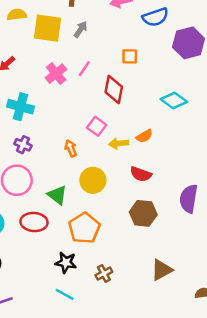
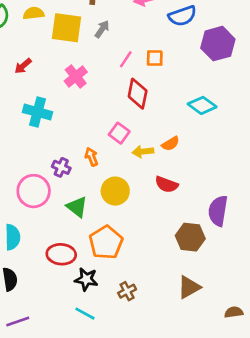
pink line: (84, 69) -> (126, 59), moved
purple cross: (23, 145) -> (61, 167), moved
brown hexagon: (143, 213) -> (190, 237), moved
red ellipse: (34, 222) -> (61, 254), moved

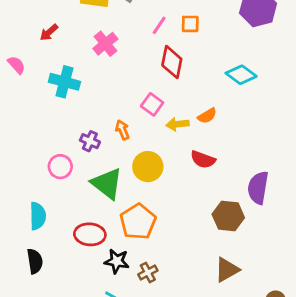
pink circle: (34, 191) -> (60, 167), size x0.7
green triangle: (77, 207) -> (107, 184), size x1.4
brown cross: (127, 291) -> (148, 273), moved

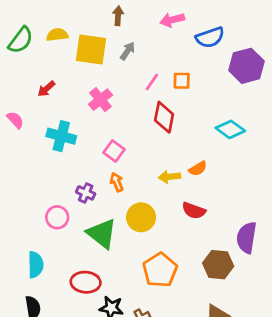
pink square: (152, 104) -> (114, 151), moved
orange pentagon: (138, 222) -> (160, 270), moved

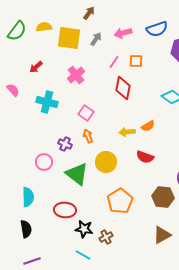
brown arrow: (118, 16) -> (89, 13), turned 32
pink arrow: (172, 20) -> (123, 33), moved

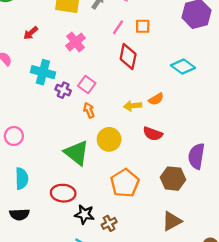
purple cross: (65, 144) -> (63, 90), moved
pink circle: (44, 162) -> (14, 136), moved
black semicircle: (26, 229) -> (19, 214), turned 96

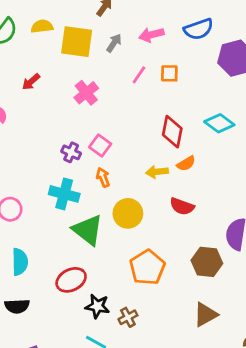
red diamond: (128, 56) -> (172, 132), moved
cyan cross: (43, 72) -> (64, 194), moved
red ellipse: (63, 193) -> (71, 280), turned -30

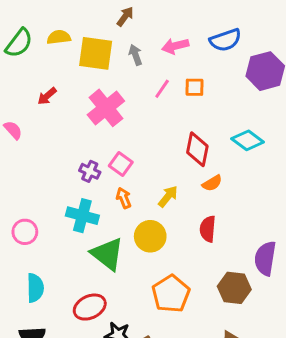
gray arrow: (114, 43) -> (135, 55), turned -54
pink cross: (86, 93) -> (106, 108), size x1.4
yellow arrow: (157, 172) -> (168, 196), moved, turned 135
red semicircle: (182, 206) -> (208, 229), turned 75

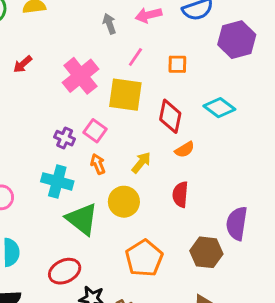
yellow square: (96, 53) -> (125, 95), moved
orange square: (194, 87) -> (177, 64), moved

